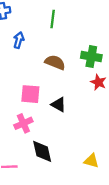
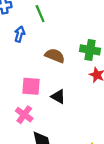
green line: (53, 19) -> (40, 14), moved, turned -30
pink cross: (23, 123) -> (24, 115), turned -30

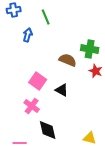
brown semicircle: (55, 56) -> (68, 60), moved
pink square: (31, 86) -> (38, 81), turned 30

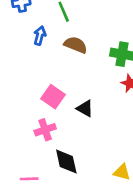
brown semicircle: (68, 60) -> (76, 45), moved
pink cross: (32, 106) -> (45, 130), turned 35

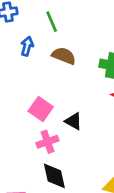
pink cross: (45, 130) -> (47, 142), moved

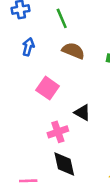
blue arrow: (27, 46) -> (28, 47), moved
pink square: (41, 109) -> (48, 88), moved

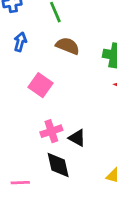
black triangle: (82, 113) -> (77, 138), moved

